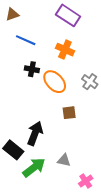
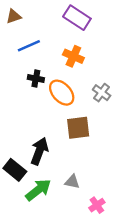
blue line: (26, 40) -> (29, 46), turned -48
brown square: (69, 113) -> (78, 128), size x1.5

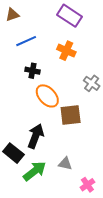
orange ellipse: (62, 93) -> (47, 96), moved

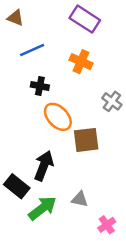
brown triangle: (12, 15) -> (15, 18), turned 40

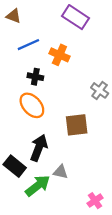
orange cross: (81, 62) -> (59, 55), moved
orange ellipse: (58, 117) -> (32, 105), moved
gray triangle: (80, 199) -> (61, 172), moved

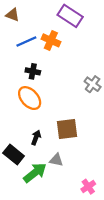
orange cross: (59, 55) -> (51, 40), moved
brown square: (77, 125) -> (67, 129), moved
black arrow: (39, 148) -> (36, 138), size x0.6

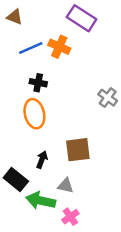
orange ellipse: (30, 98) -> (34, 114), turned 30
green arrow: (35, 173) -> (41, 201), turned -130
pink cross: (88, 187) -> (70, 217), moved

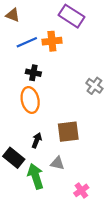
orange cross: (59, 47) -> (52, 41), turned -30
green arrow: (41, 201) -> (36, 176), turned 60
pink cross: (70, 217) -> (81, 190), moved

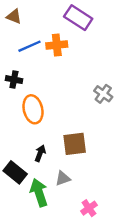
black cross: (33, 73) -> (14, 80), moved
gray triangle: (57, 163) -> (63, 178), turned -32

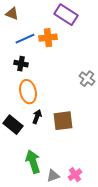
black cross: (14, 80) -> (21, 64), moved
black arrow: (40, 153) -> (37, 117), moved
black rectangle: (15, 172) -> (13, 125), moved
gray triangle: (63, 178) -> (53, 176), moved

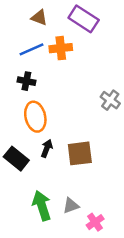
brown triangle: (12, 14) -> (39, 18), moved
gray triangle: (53, 176) -> (71, 206), moved

